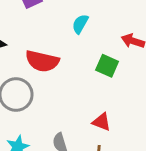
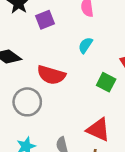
red triangle: (101, 122) -> (98, 130), size x1.5

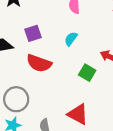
purple square: (45, 20) -> (33, 33), moved
gray circle: (27, 102) -> (16, 99), moved

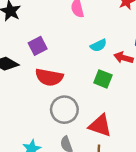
cyan semicircle: (71, 39) -> (99, 45), moved, turned -144
gray circle: (16, 99) -> (64, 110), moved

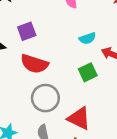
green square: (103, 79) -> (88, 72), turned 36

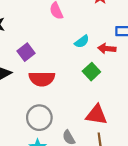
gray circle: (45, 98) -> (39, 118), moved

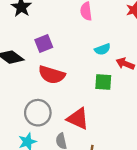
green square: (91, 72) -> (103, 82), turned 30
red triangle: (96, 115) -> (78, 119), moved

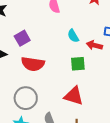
cyan semicircle: (102, 49) -> (73, 36), turned 88
red triangle: (78, 119) -> (74, 96), moved

